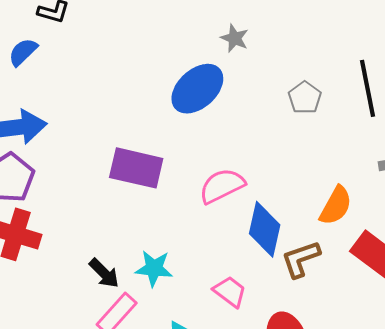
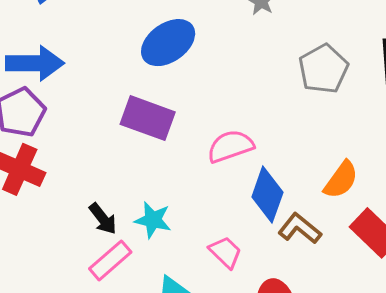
blue ellipse: (197, 89) -> (168, 43), moved
gray pentagon: (305, 98) -> (323, 69), size x1.5
brown L-shape: (301, 259) -> (300, 228), turned 51

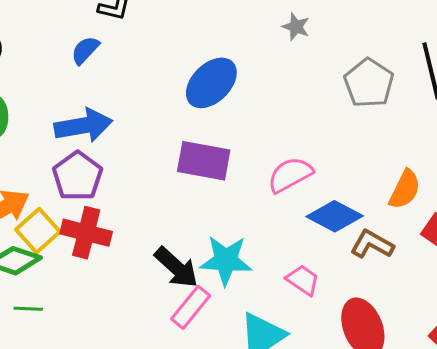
blue diamond: (267, 195) -> (335, 216), turned -72
black arrow: (103, 219) -> (176, 267), size x1.4
cyan star: (153, 220) -> (226, 260), size x1.4

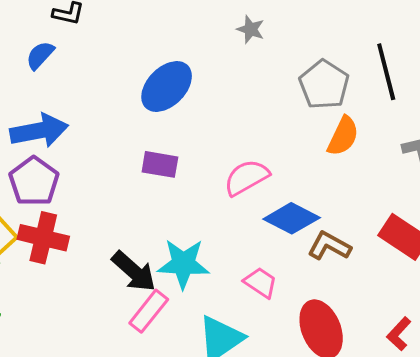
purple rectangle: (204, 161) -> (160, 164), size x0.7
orange semicircle: (405, 189) -> (343, 136), moved

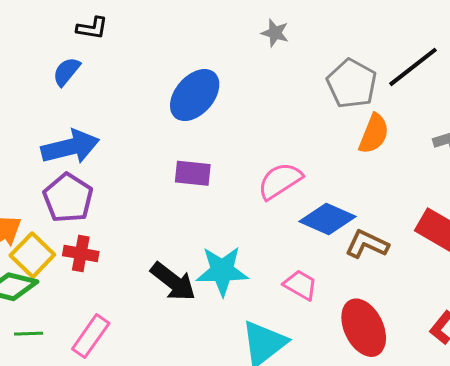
black line: (386, 72) -> (413, 67), turned 70
red cross: (43, 238) -> (81, 254), size x0.7
pink rectangle: (149, 311) -> (91, 336), moved

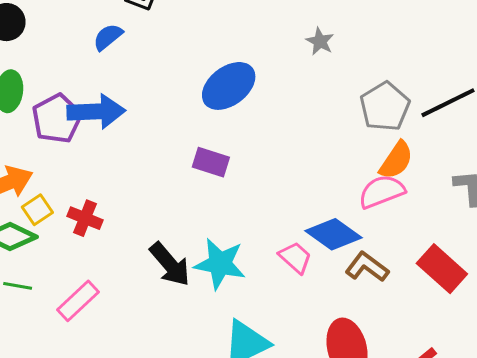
pink semicircle: (280, 181) -> (382, 192), moved
purple pentagon: (68, 198) -> (57, 119), moved
yellow square: (32, 255) -> (37, 210), size x0.7
pink trapezoid: (300, 285) -> (295, 257), moved

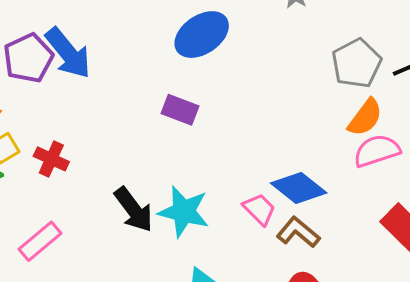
blue arrow: (96, 112) -> (68, 53), turned 50
pink semicircle: (382, 192) -> (377, 151), moved
brown L-shape: (367, 267) -> (298, 232), moved

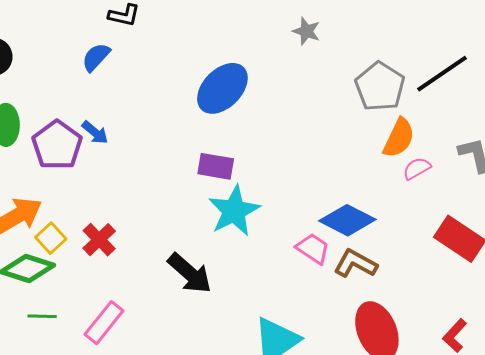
blue arrow: (68, 53) -> (95, 133), size x0.5
pink semicircle: (377, 151) -> (417, 168), size x0.6
red cross: (51, 159) -> (99, 240), turned 32
cyan star: (184, 212) -> (234, 211), moved, turned -30

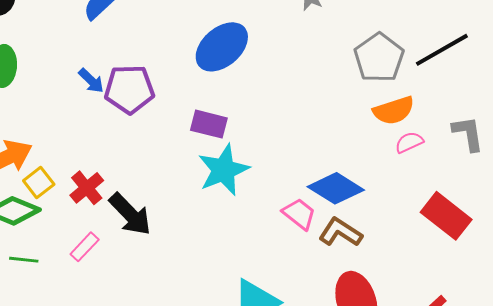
orange semicircle: (399, 138) -> (394, 111), turned 42
purple pentagon: (57, 145) -> (129, 89), moved, turned 30
black arrow: (190, 273) -> (130, 214), moved
pink rectangle: (104, 323) -> (85, 247), moved, size x0.7

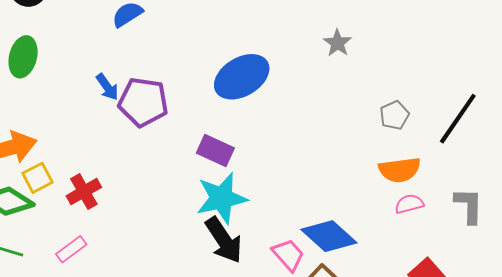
black line: (442, 50) -> (458, 119), turned -36
gray pentagon: (379, 58) -> (394, 115), size x0.6
black arrow: (130, 214) -> (224, 240), moved

